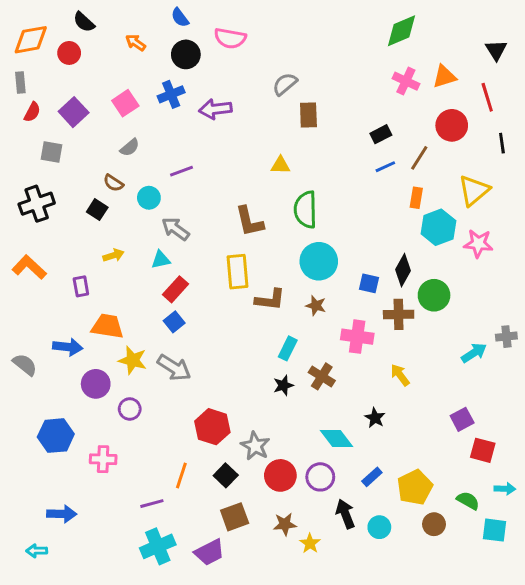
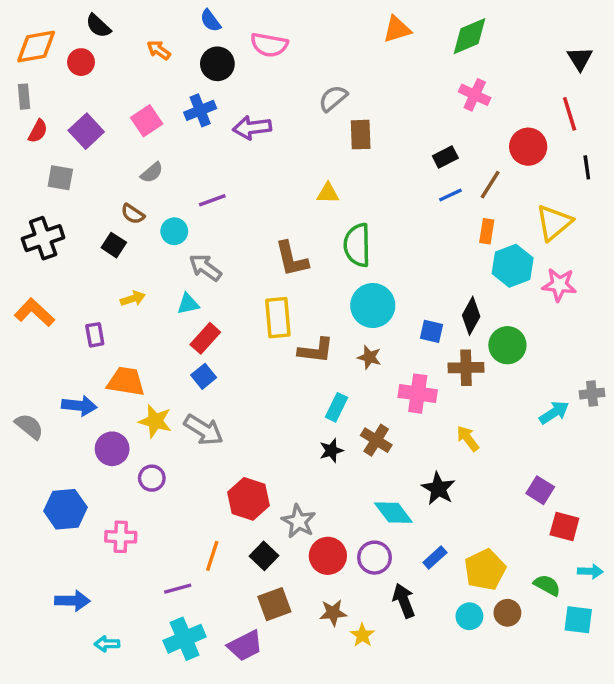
orange triangle: (444, 77) -> (397, 29), moved
black star: (375, 418) -> (438, 488), size x1.4
purple square: (462, 419) -> (540, 490), turned -30
cyan circle: (379, 527) -> (469, 616), moved
cyan arrow: (37, 551) -> (107, 644), moved

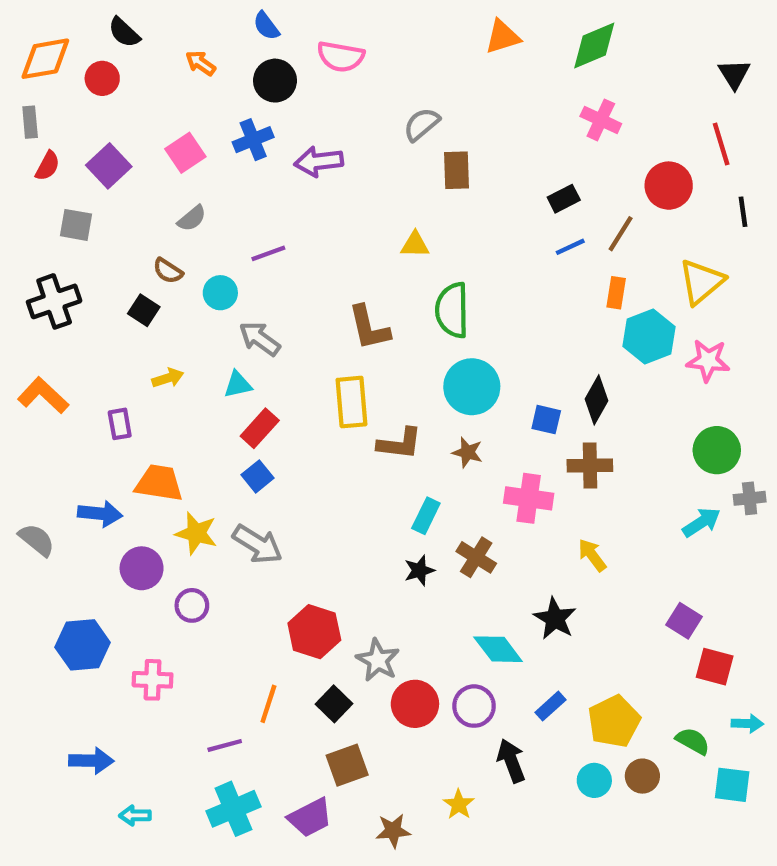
green circle: (507, 345) -> (717, 450), moved
brown star: (333, 613) -> (393, 831), moved

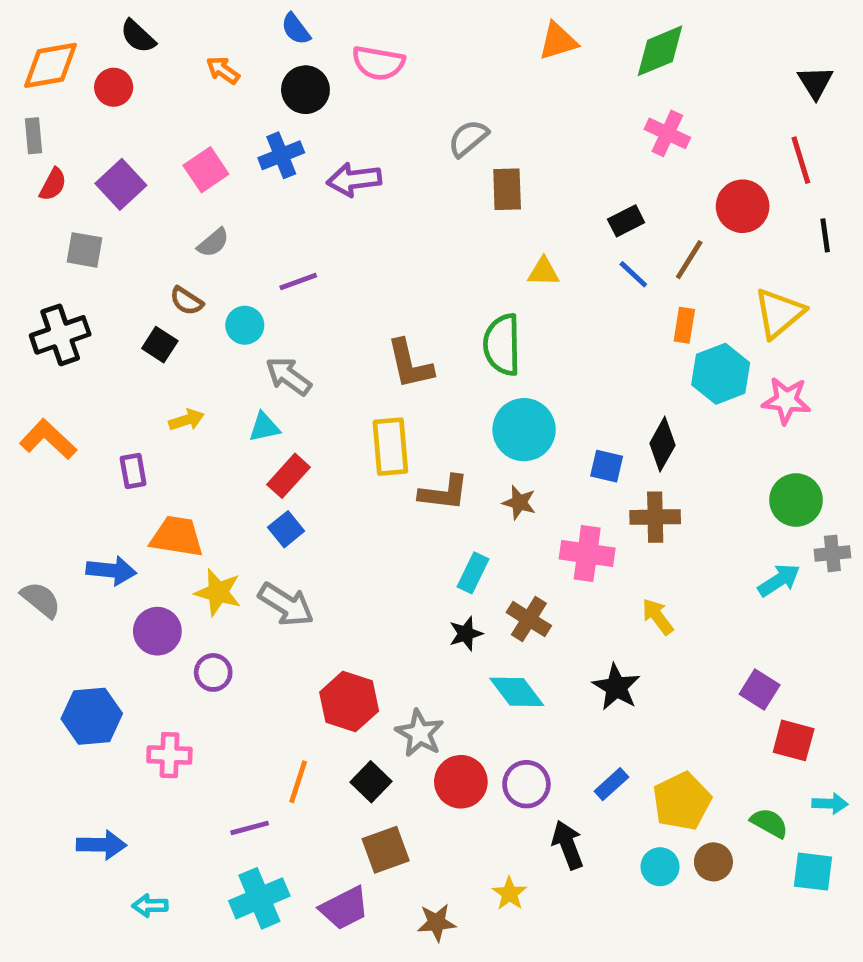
yellow triangle: (415, 245) -> (543, 272), moved
blue line: (570, 247) -> (633, 274), turned 68
cyan diamond: (498, 649) -> (517, 692), moved

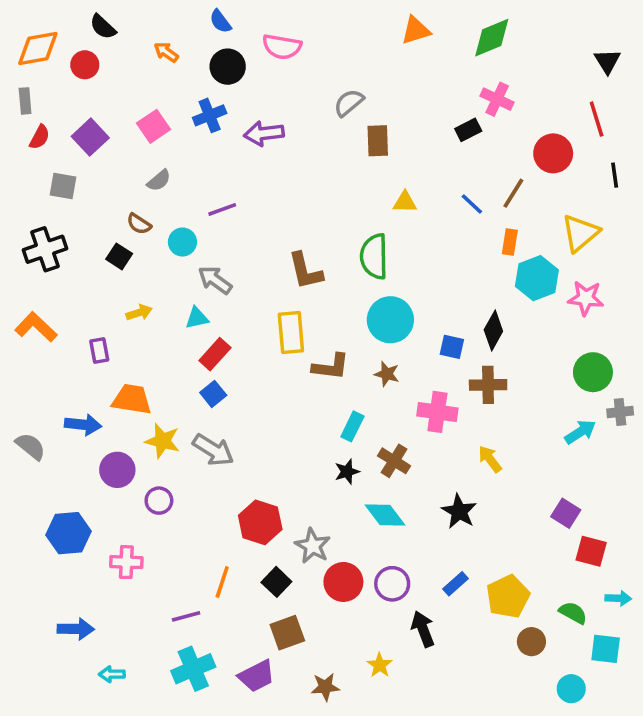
black rectangle: (626, 221) -> (468, 130), moved
cyan circle: (660, 867) -> (571, 689), moved

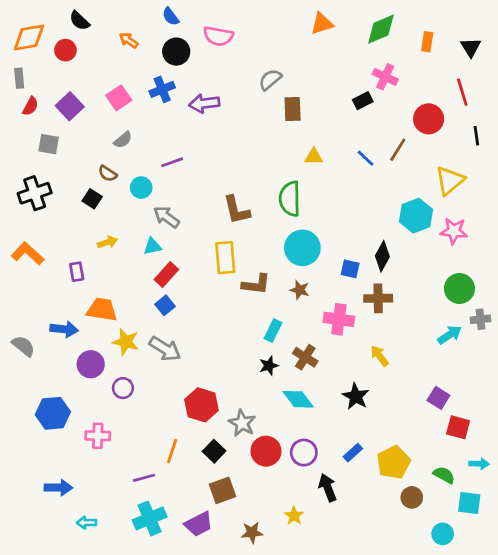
orange rectangle: (510, 242) -> (427, 42), moved

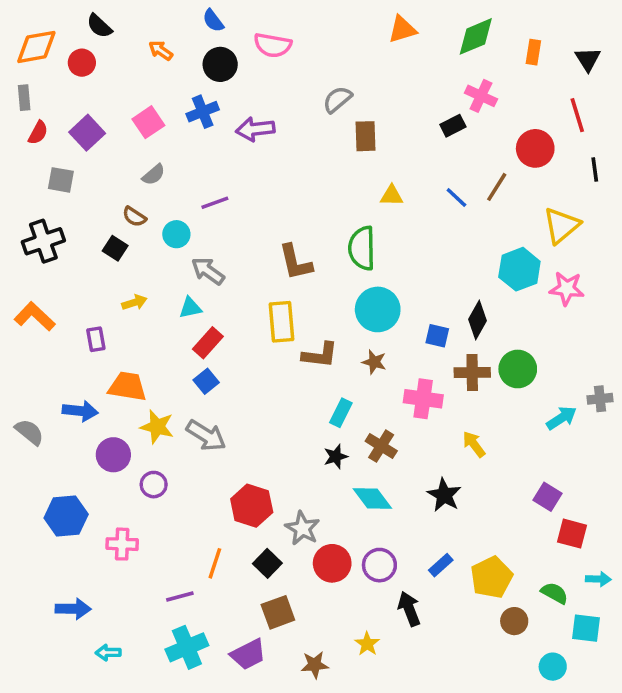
green circle: (459, 289) -> (518, 369), moved

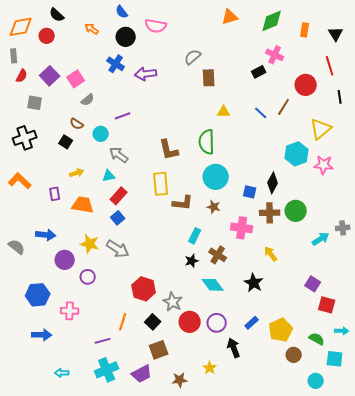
blue cross: (203, 112) -> (116, 64), turned -36
pink square: (148, 122) -> (76, 79), moved
orange trapezoid: (127, 386) -> (83, 205), moved
blue arrow: (73, 609) -> (42, 335), moved

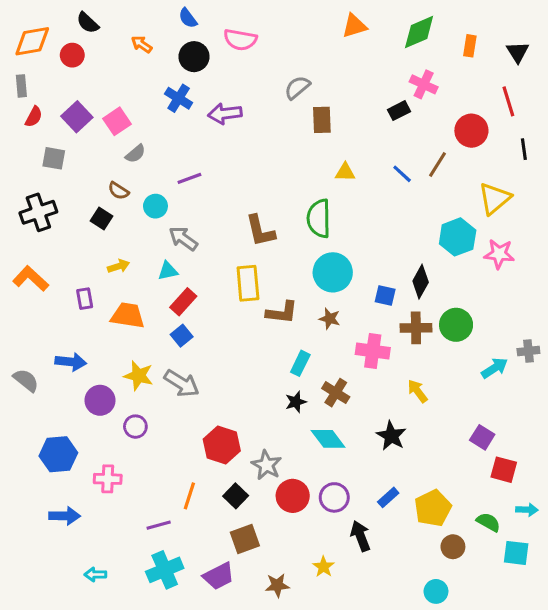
cyan circle: (316, 381) -> (436, 591), moved

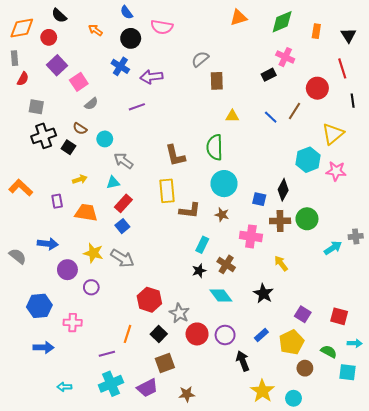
purple square: (77, 117) -> (57, 65), moved
purple line: (189, 178) -> (137, 107), moved
black cross: (38, 212) -> (44, 136), moved
purple square: (482, 437) -> (303, 314), moved
yellow star: (323, 567) -> (262, 391), moved, size x1.6

